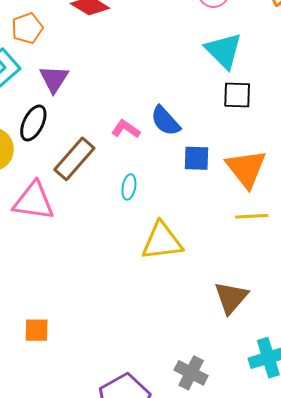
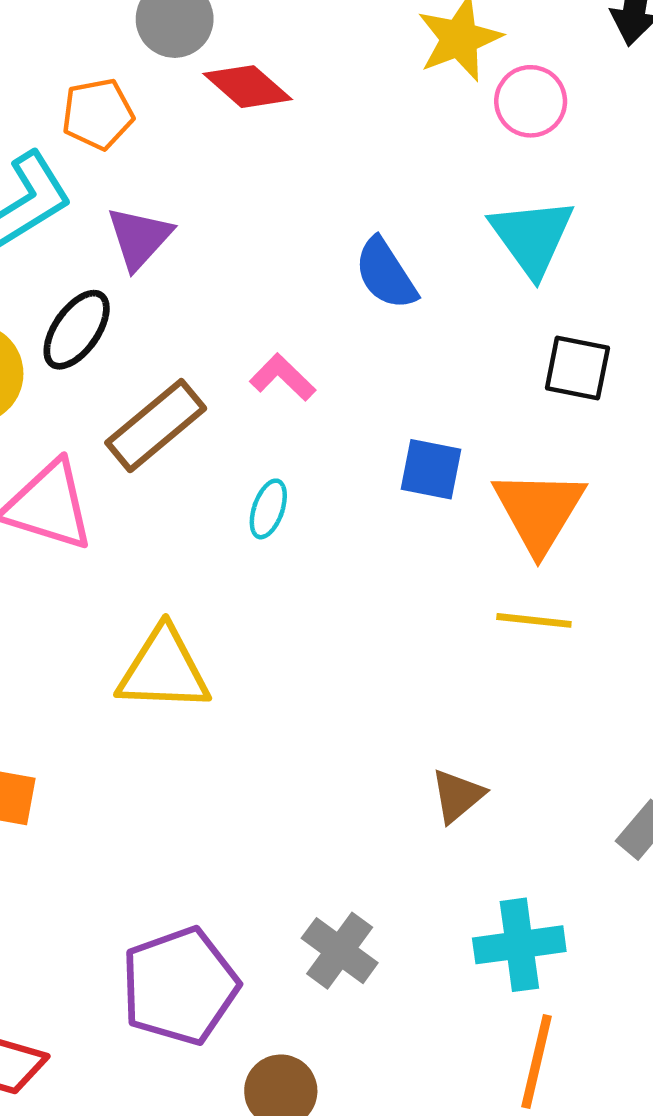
black square: (237, 95) -> (577, 368), moved
blue semicircle: (165, 121) -> (386, 274), moved
yellow triangle: (162, 241) -> (164, 670), moved
brown triangle: (231, 298) -> (458, 796), size x0.7

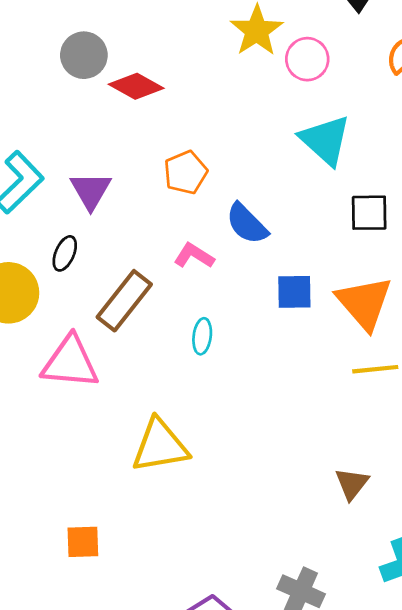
orange pentagon: (98, 114) -> (186, 172), moved
blue semicircle: (386, 274) -> (247, 224), moved
black ellipse: (77, 330) -> (65, 253), size x0.7

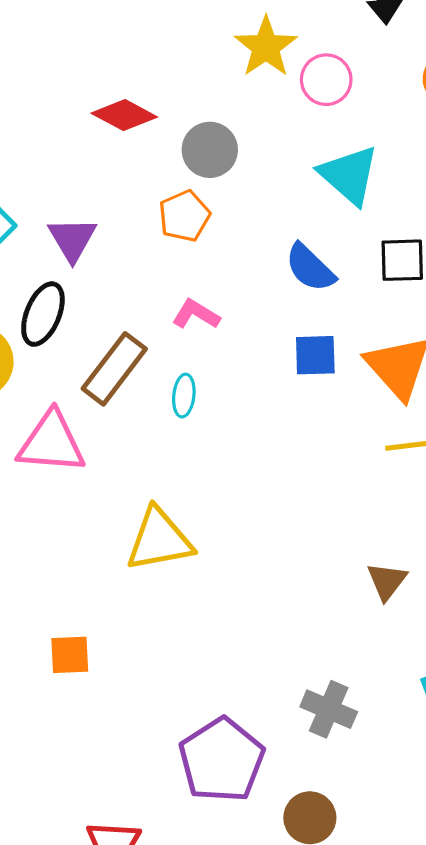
gray circle: (84, 55) -> (210, 150), moved
blue semicircle: (247, 224) -> (310, 268), moved
black ellipse: (65, 253) -> (43, 314), size x1.5
cyan ellipse: (202, 336) -> (184, 396), moved

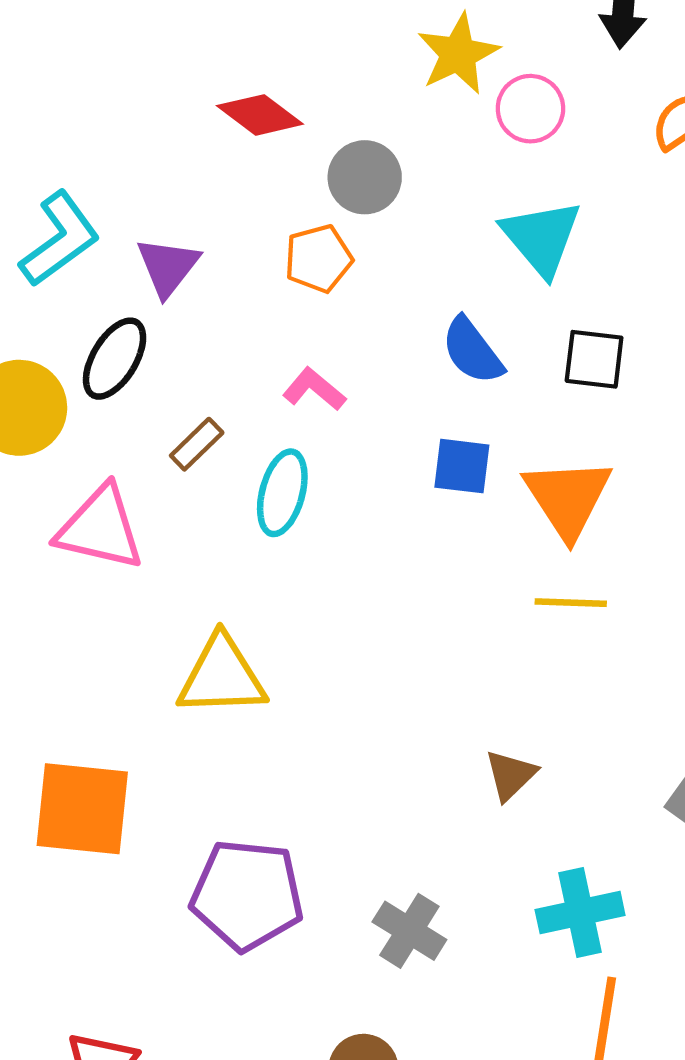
brown rectangle: (114, 369) -> (197, 444), size x0.6
cyan ellipse: (184, 396) -> (282, 493), size x1.5
orange square: (70, 655) -> (82, 809), size x1.8
purple pentagon: (222, 760) -> (247, 895), moved, turned 30

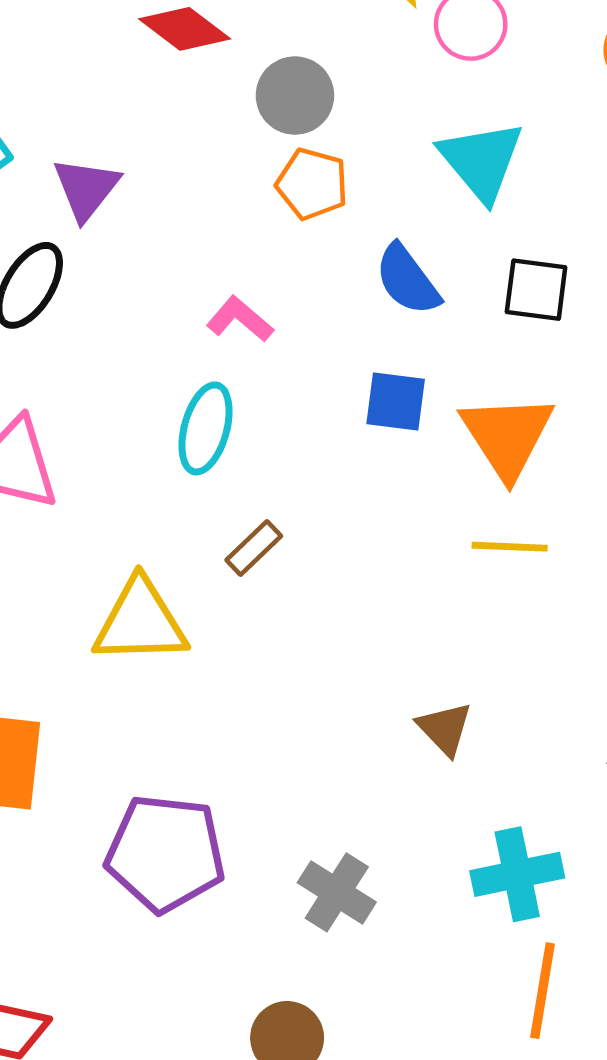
orange pentagon: (318, 259) -> (312, 184), moved, turned 30
brown rectangle: (197, 444) -> (254, 548), moved
brown triangle: (511, 775) -> (445, 728), turned -30

